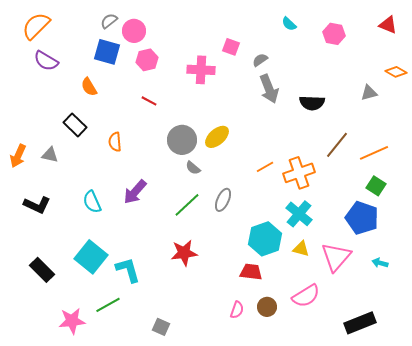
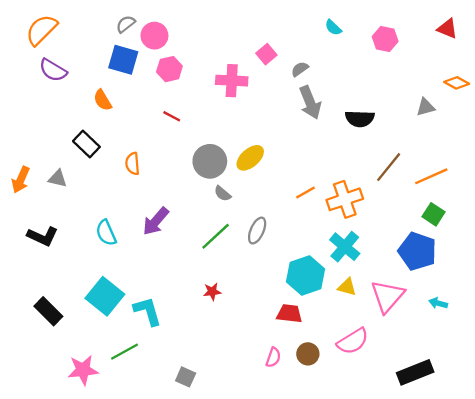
pink square: (231, 47) -> (266, 54), turned 30
red star: (184, 253) -> (212, 292), size x0.6

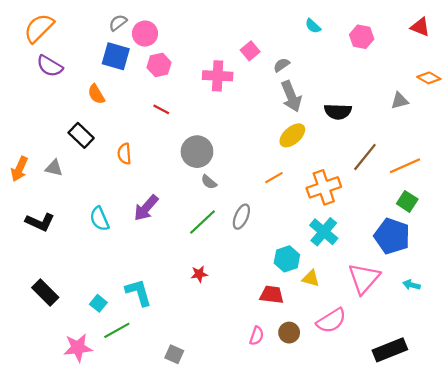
yellow ellipse: (250, 158) -> (292, 135), moved
orange line: (306, 192) -> (274, 178), moved
cyan hexagon: (306, 275) -> (287, 259), size x0.7
yellow triangle: (347, 287) -> (311, 278), moved
cyan square: (105, 296) -> (98, 303), moved, size x0.5

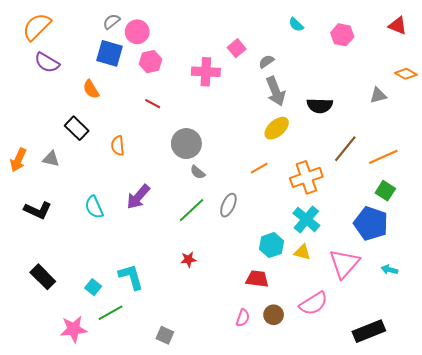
yellow triangle: (311, 278) -> (302, 252), moved

